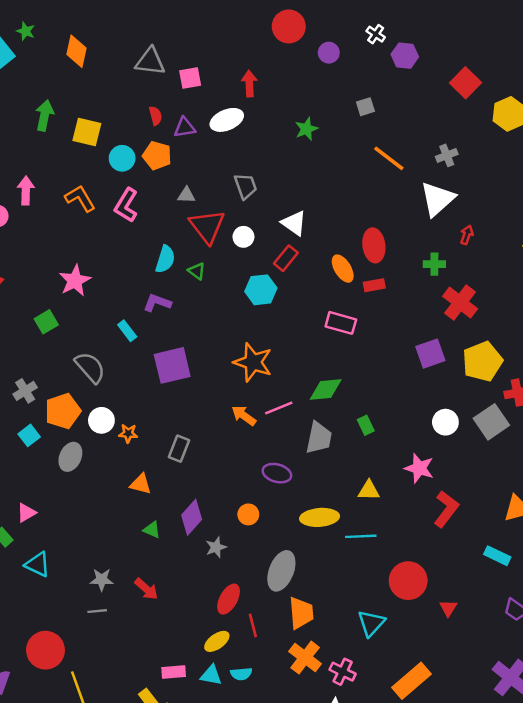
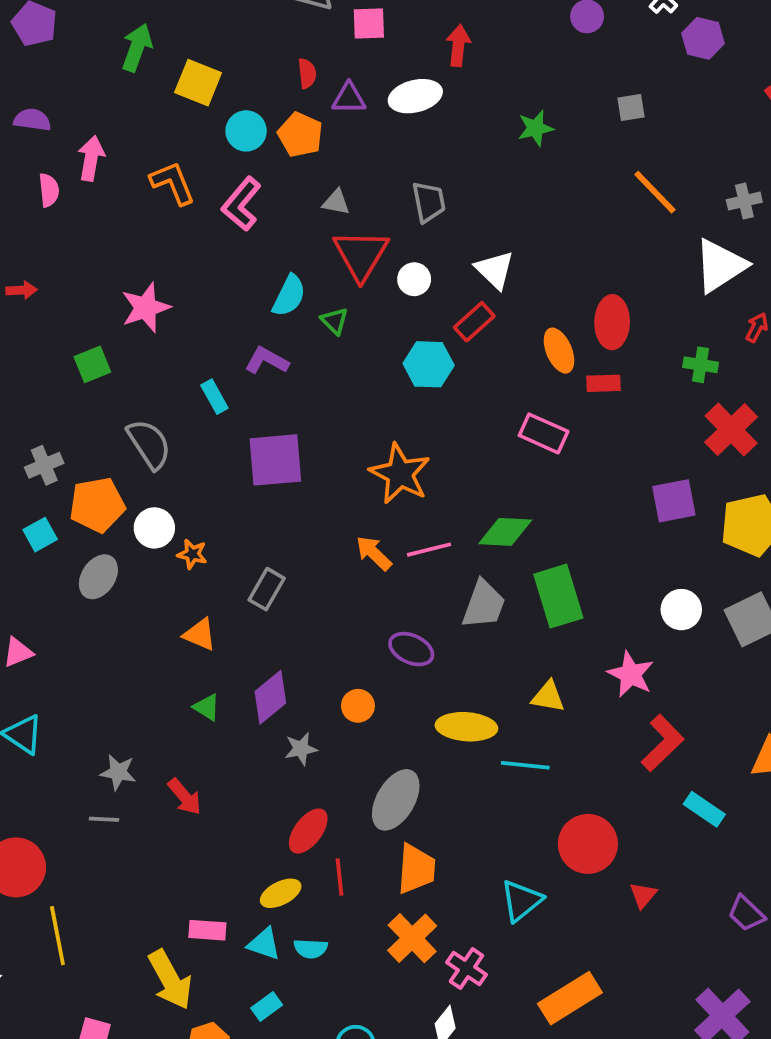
green rectangle: (366, 425) -> (558, 596), size x2.0
cyan rectangle: (497, 556) -> (704, 809), moved

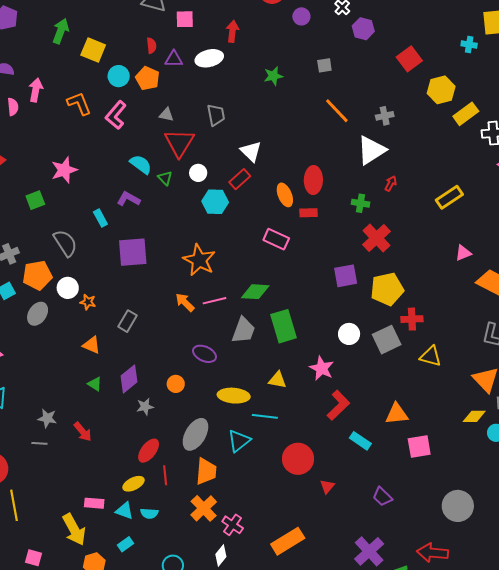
white circle: (414, 279) -> (198, 173), moved
cyan semicircle: (289, 296) -> (141, 164), turned -80
cyan triangle: (521, 901) -> (239, 441), moved

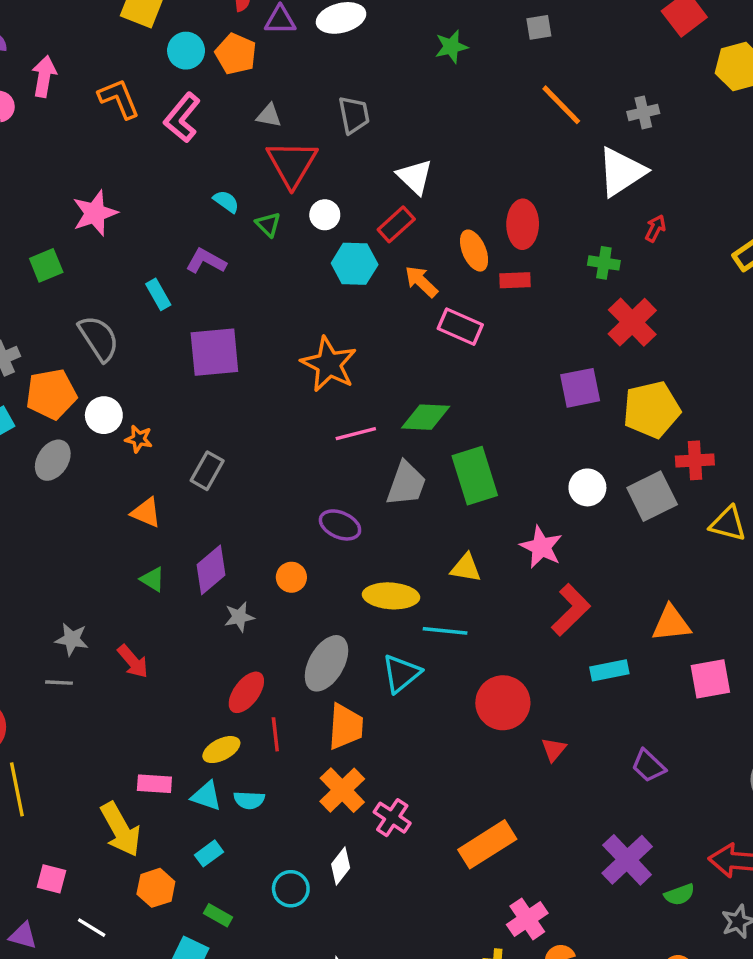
cyan semicircle: (141, 164) -> (226, 201), size x0.7
orange arrow: (185, 302) -> (421, 281), moved
cyan rectangle: (360, 441) -> (609, 670), turned -45
white diamond: (221, 555) -> (341, 866), moved

